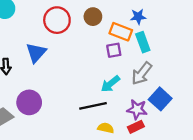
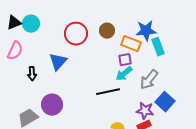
blue star: (138, 17) -> (146, 31), size x1.5
cyan rectangle: (143, 42) -> (158, 47), moved
cyan arrow: (110, 84) -> (124, 74), moved
black line: (93, 106) -> (108, 92), moved

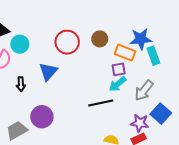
cyan circle: (31, 24) -> (20, 44), moved

